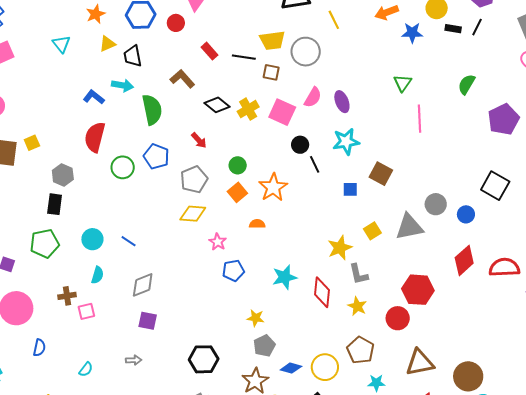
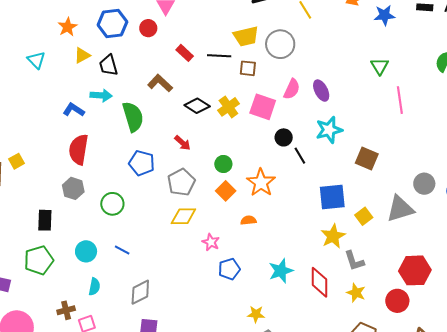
green circle: (123, 167) -> (112, 204), moved
gray hexagon: (63, 175) -> (73, 188), moved
blue square: (350, 189) -> (332, 197), moved, size x1.8

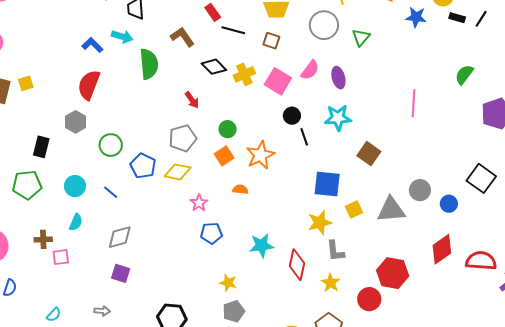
gray circle: (280, 44) -> (324, 25), moved
black line: (219, 56) -> (233, 30), moved
green triangle: (380, 66) -> (361, 37), moved
blue pentagon: (142, 163) -> (143, 166), moved

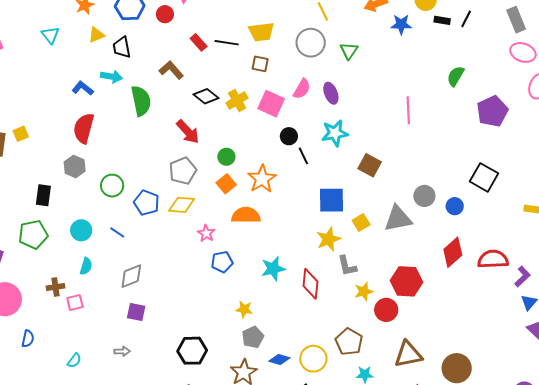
black line: (233, 30) -> (227, 43), moved
red arrow: (192, 100) -> (188, 132), size x1.5
orange semicircle: (240, 189) -> (246, 215), size x1.8
yellow star: (331, 283) -> (364, 291), moved, turned 30

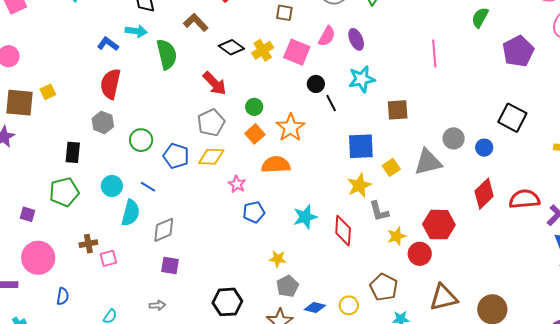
brown square: (370, 165) -> (398, 110), turned -30
cyan semicircle: (86, 266) -> (131, 213), moved, size x1.5
yellow circle: (313, 359) -> (349, 305), size x0.7

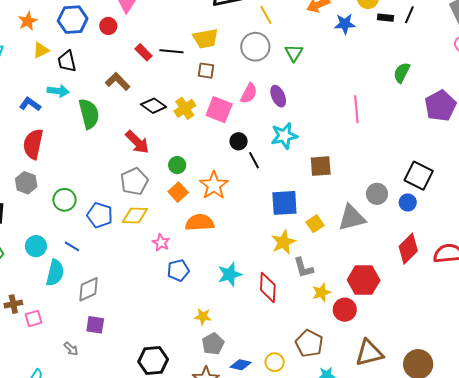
black square: (512, 118) -> (419, 176), moved
gray arrow: (157, 305) -> (71, 349), moved, turned 49

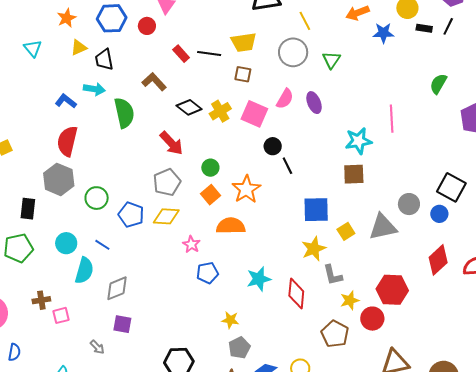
cyan star: (284, 136) -> (359, 141), moved
gray hexagon: (26, 183) -> (59, 179), size x1.4
brown pentagon: (309, 343) -> (335, 334), moved

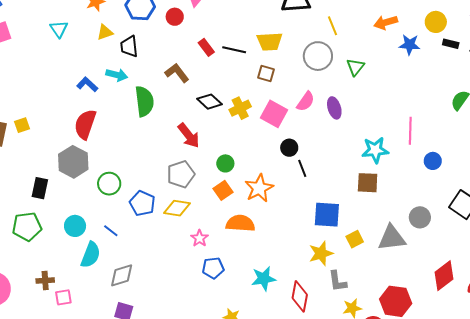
blue circle: (439, 214) -> (433, 161), moved

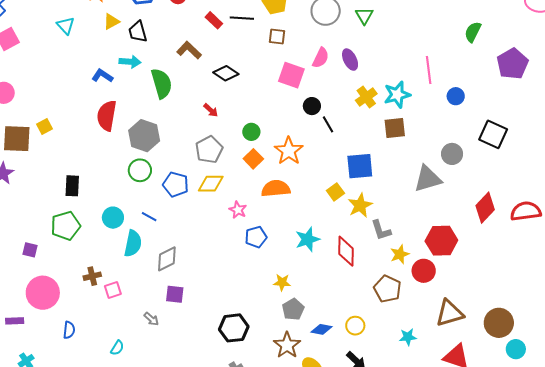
yellow cross: (240, 108) -> (366, 97), moved
red arrow: (189, 136) -> (211, 110), size x0.6
gray hexagon: (73, 162) -> (144, 136), moved
yellow square: (355, 239) -> (335, 192), moved

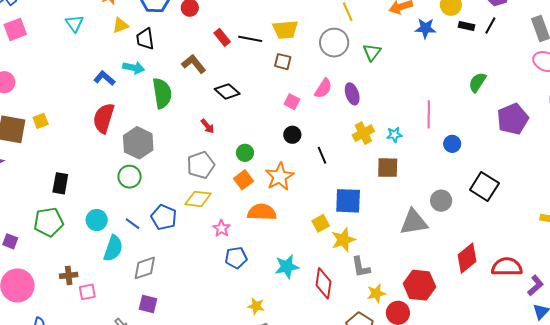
pink square: (291, 75) -> (292, 102), size x0.6
cyan star: (397, 95) -> (394, 135), size x0.6
black circle: (312, 106) -> (292, 135), moved
blue pentagon: (176, 184) -> (164, 217), moved

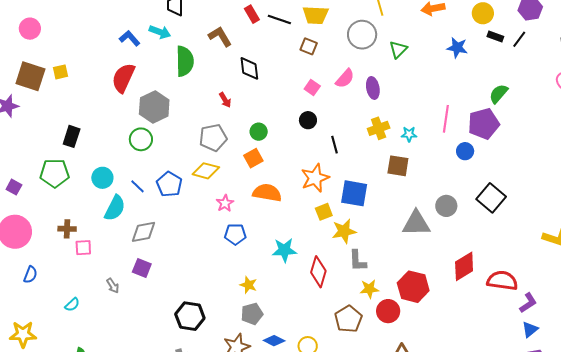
blue star: (425, 28) -> (457, 48), moved
black diamond: (227, 91) -> (249, 68), turned 35
purple pentagon: (513, 119) -> (484, 124), moved
orange star: (280, 176) -> (315, 178), moved

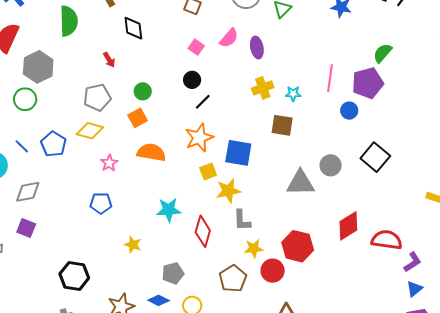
black line: (334, 145) -> (203, 102), moved, turned 60
blue pentagon: (235, 234) -> (101, 203), moved
gray pentagon: (252, 314) -> (173, 273), moved

